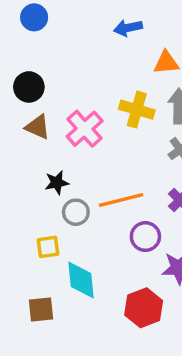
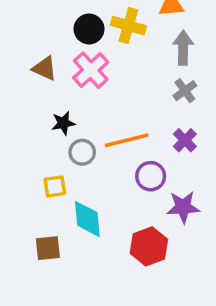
black circle: (29, 87) -> (89, 29), moved
yellow cross: (137, 110) -> (128, 26), moved

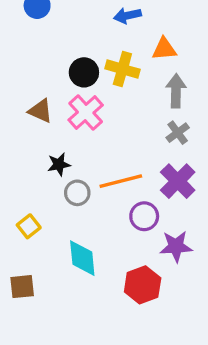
purple cross: (185, 140) -> (178, 181), size x1.5
yellow square: (55, 186) -> (29, 226), moved, turned -30
brown square: (48, 248) -> (22, 287), moved

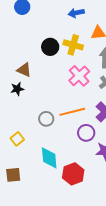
pink cross: (86, 113) -> (79, 76), moved
black star: (59, 164) -> (17, 89), moved
red hexagon: (143, 285) -> (73, 174), moved

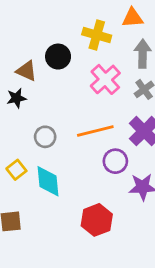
black circle: (50, 47) -> (58, 57), moved
gray circle: (46, 119) -> (45, 137), moved
cyan diamond: (49, 158) -> (48, 181), moved

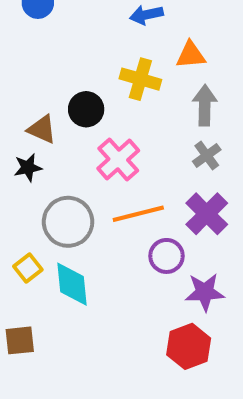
pink cross: (105, 79) -> (118, 160), moved
gray circle: (45, 137) -> (68, 222), size x1.6
red hexagon: (97, 220) -> (189, 346), moved

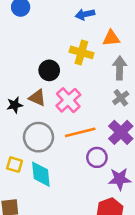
brown triangle: (42, 129) -> (37, 98), moved
yellow square: (28, 268) -> (15, 165), turned -35

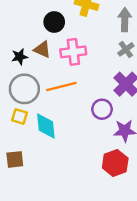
pink cross: (68, 100) -> (73, 52), turned 35
orange line: (80, 132) -> (61, 87), moved
gray circle: (38, 137) -> (24, 89), moved

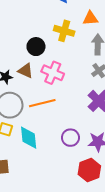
pink cross: (73, 52) -> (53, 73), turned 30
purple circle: (102, 109) -> (70, 138), moved

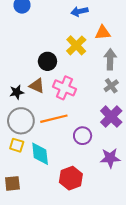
yellow cross: (64, 31) -> (76, 45), turned 30
purple circle: (70, 138) -> (83, 136), moved
red hexagon: (89, 170) -> (71, 178), moved

